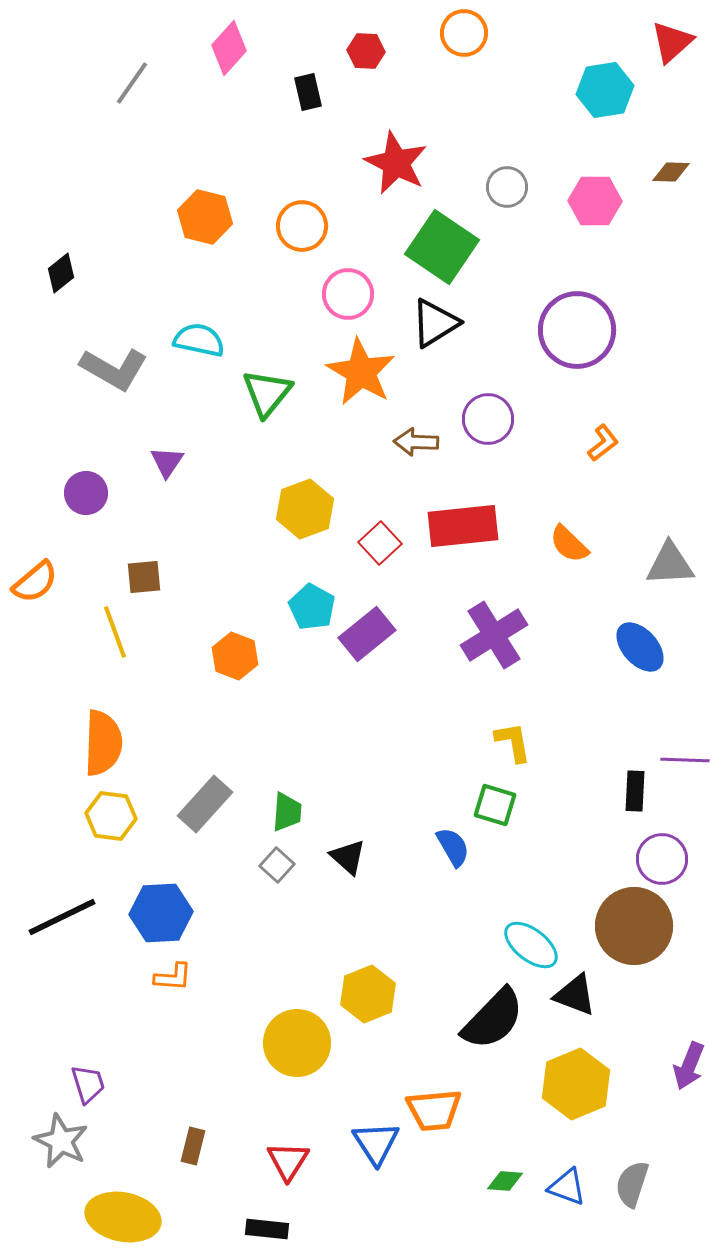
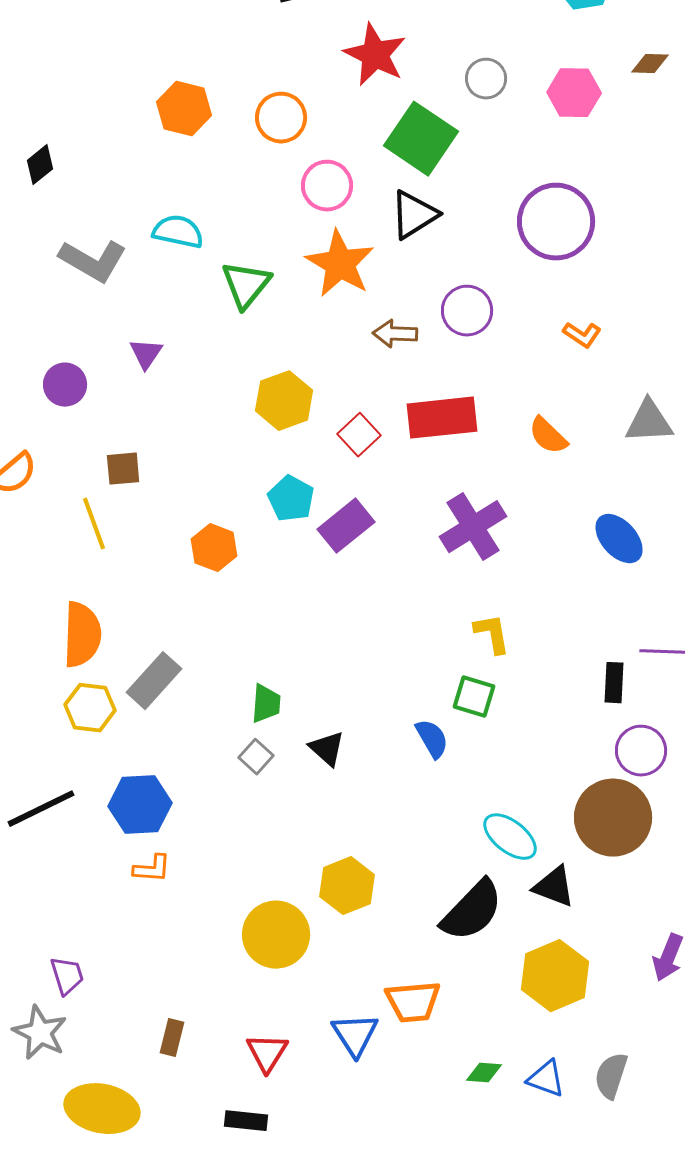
orange L-shape: (603, 443) -> (582, 335), turned 72
gray triangle: (670, 564) -> (649, 422), moved
gray rectangle: (205, 804) -> (154, 681), moved

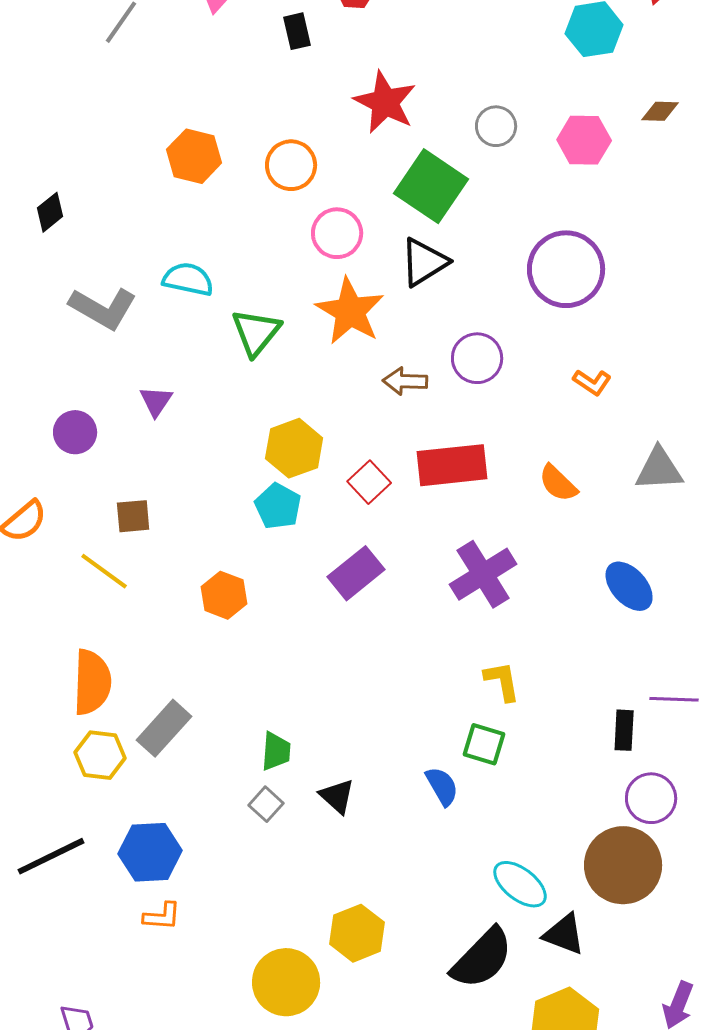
cyan pentagon: (291, 499) -> (278, 506), moved
yellow line: (94, 524) -> (104, 571), turned -34

